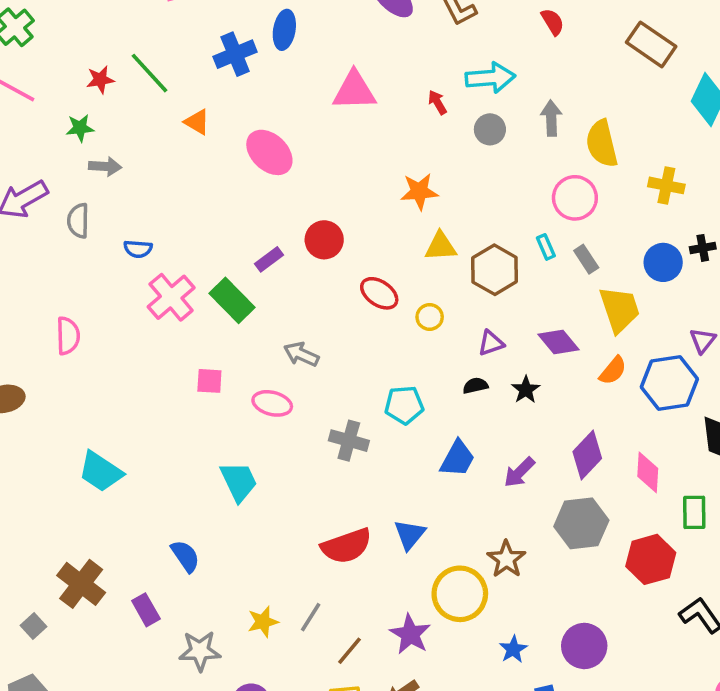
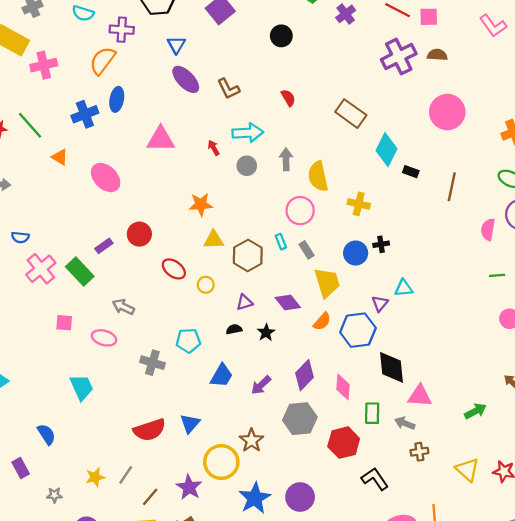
blue star: (513, 649) -> (255, 498), size x1.8
gray star: (200, 651) -> (54, 495), size x0.6

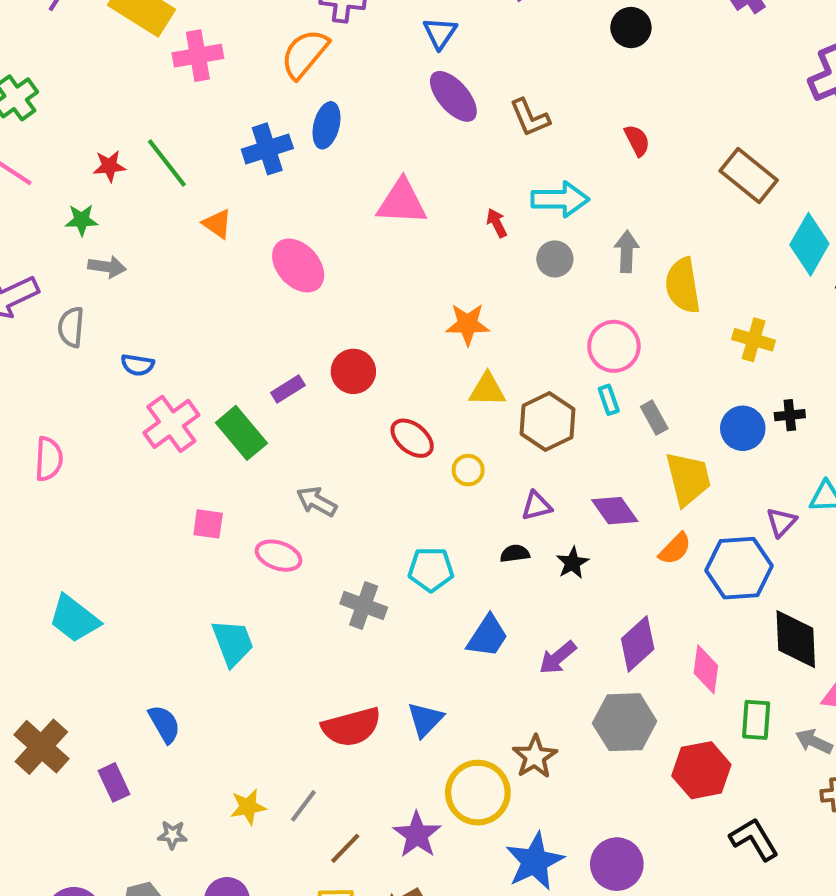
pink circle: (300, 211) -> (614, 346), moved

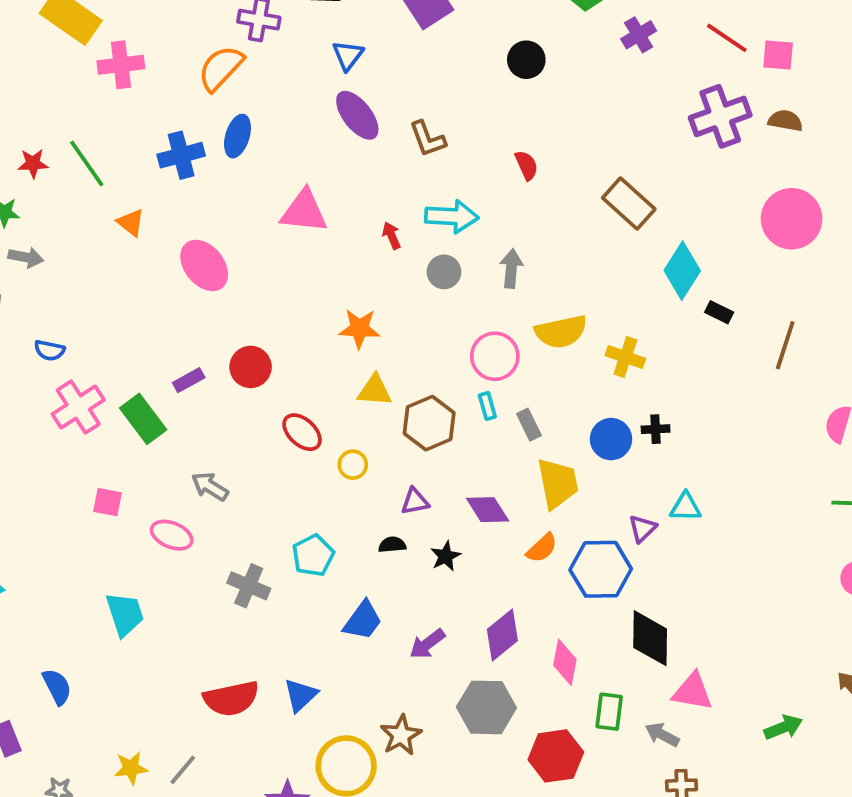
yellow semicircle: (683, 286) -> (561, 332), moved, turned -96
cyan pentagon: (431, 569) -> (313, 555), turned -30

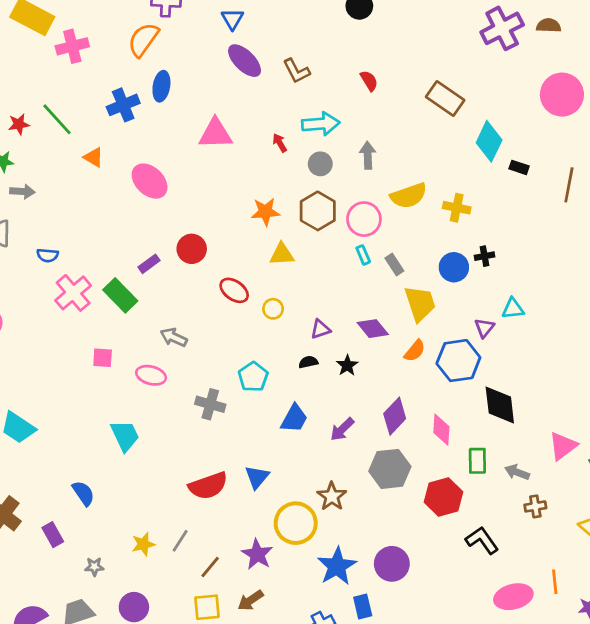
brown hexagon: (429, 423) -> (318, 211), moved
pink triangle: (692, 692) -> (563, 446), moved, turned -40

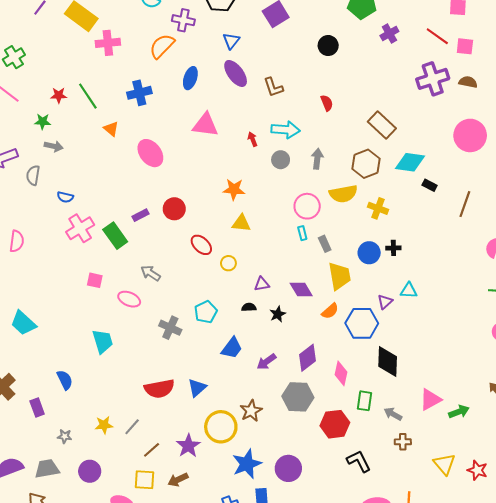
blue ellipse: (161, 86) -> (190, 78), moved
cyan diamond: (489, 141) -> (410, 162), turned 64
brown hexagon: (318, 211) -> (366, 164), moved

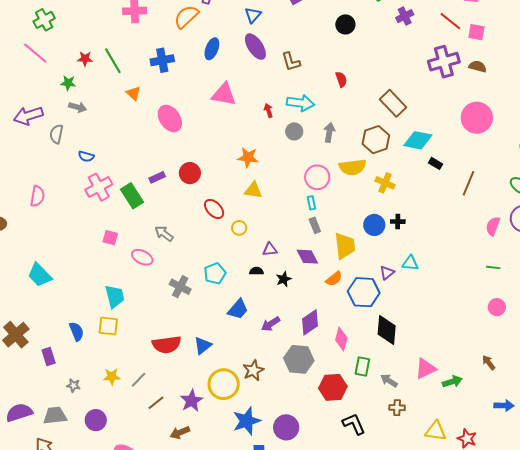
gray rectangle: (325, 244) -> (315, 225), moved
yellow triangle: (444, 464) -> (436, 431), turned -45
yellow square: (145, 480) -> (108, 326), moved

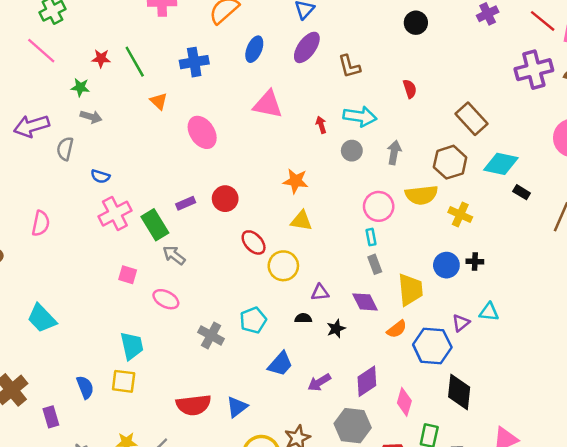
purple ellipse: (255, 47) -> (307, 47), turned 68
yellow circle: (239, 228) -> (283, 266), size x1.6
gray arrow: (164, 234) -> (174, 255), moved

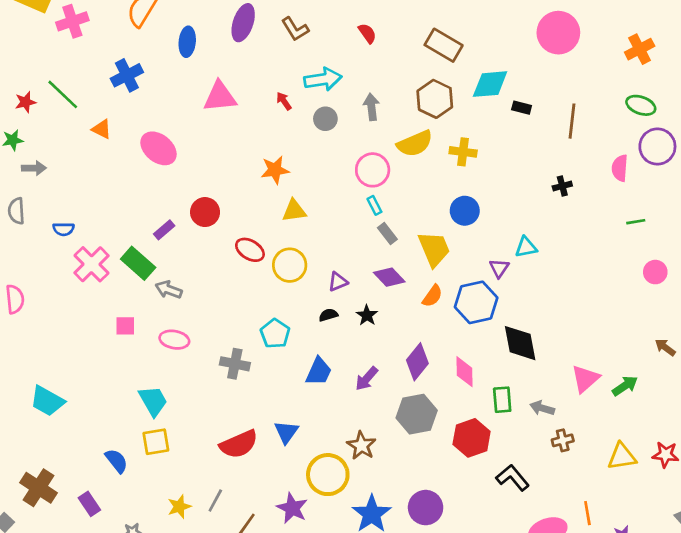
black cross: (475, 261) -> (562, 186), moved

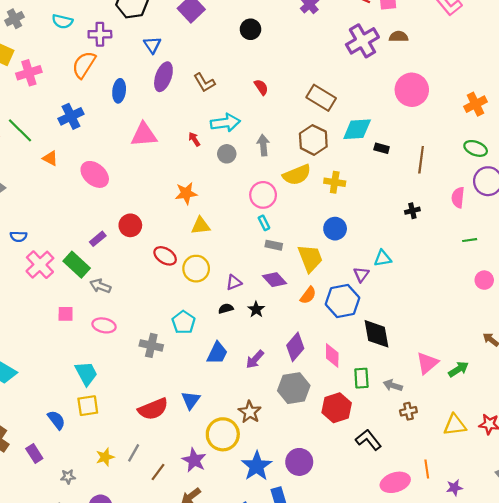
gray rectangle: (387, 233) -> (274, 245), turned -42

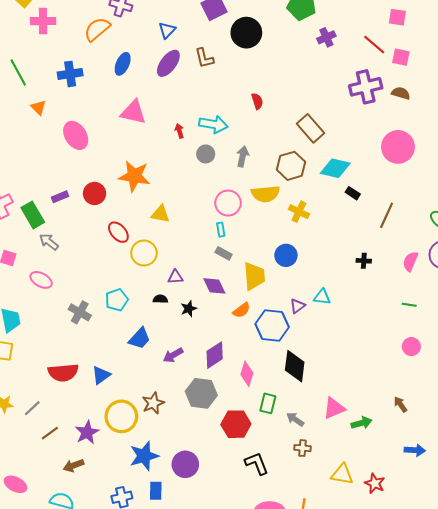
black circle: (250, 29) -> (246, 33), moved, size x1.5
brown L-shape: (204, 83) -> (204, 58), moved
orange star: (186, 193) -> (134, 176), moved, size x1.4

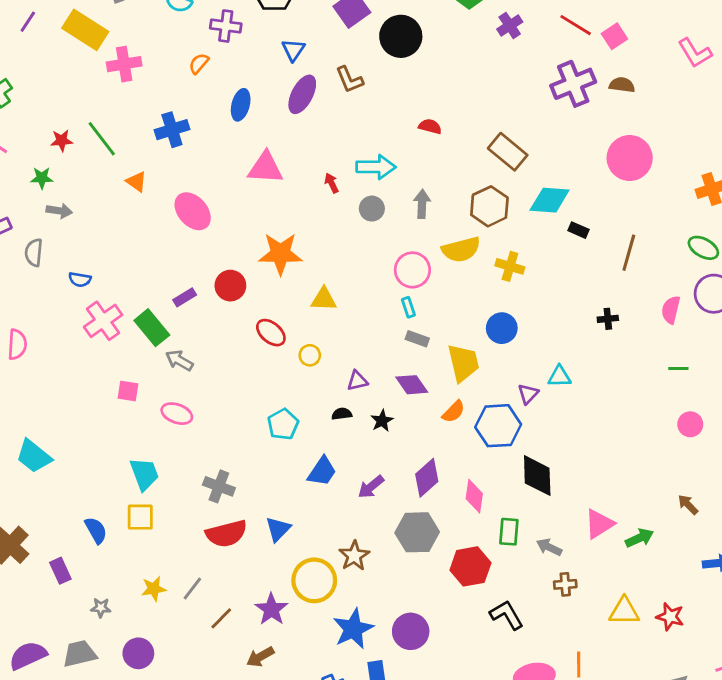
orange semicircle: (97, 29) -> (199, 64), size x0.6
pink square: (401, 57) -> (614, 36), turned -36
red semicircle: (257, 101) -> (430, 126), turned -49
yellow circle: (144, 253) -> (310, 355), size x0.6
gray cross: (80, 312) -> (219, 486), moved

